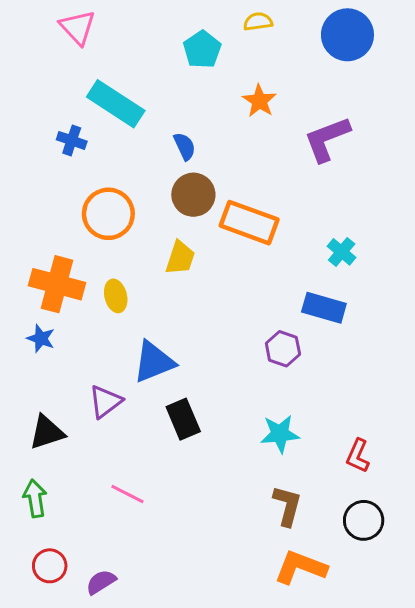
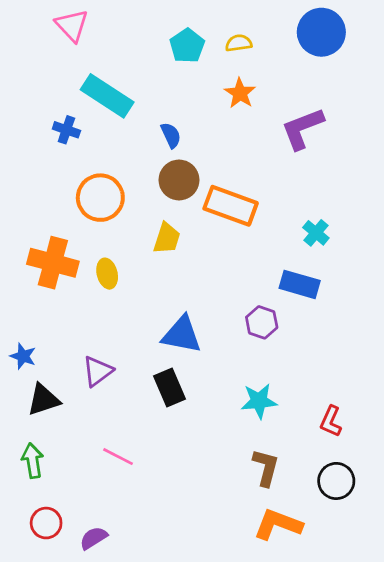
yellow semicircle: (258, 22) -> (239, 43), moved
blue star: (41, 338) -> (23, 356), moved
blue triangle: (154, 362) -> (182, 335), moved, turned 33

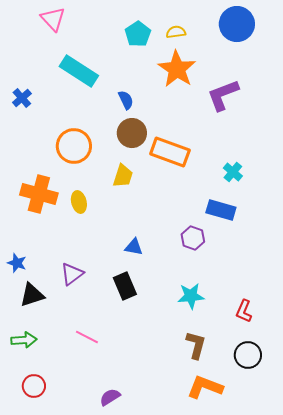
orange star: (240, 93) -> (177, 69), size x1.6
blue cross: (66, 130) -> (22, 98), moved, turned 30
blue triangle: (182, 335) -> (134, 247), size x0.6
green arrow: (33, 461) -> (24, 340), turned 95
purple semicircle: (94, 538) -> (110, 397), moved

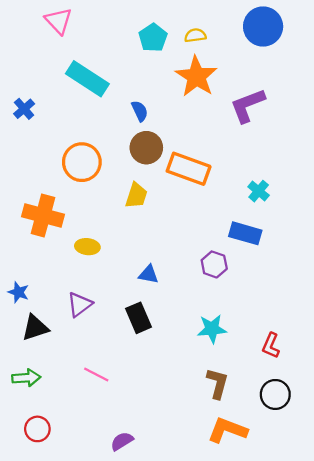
yellow ellipse: (79, 202) -> (87, 247), moved, turned -70

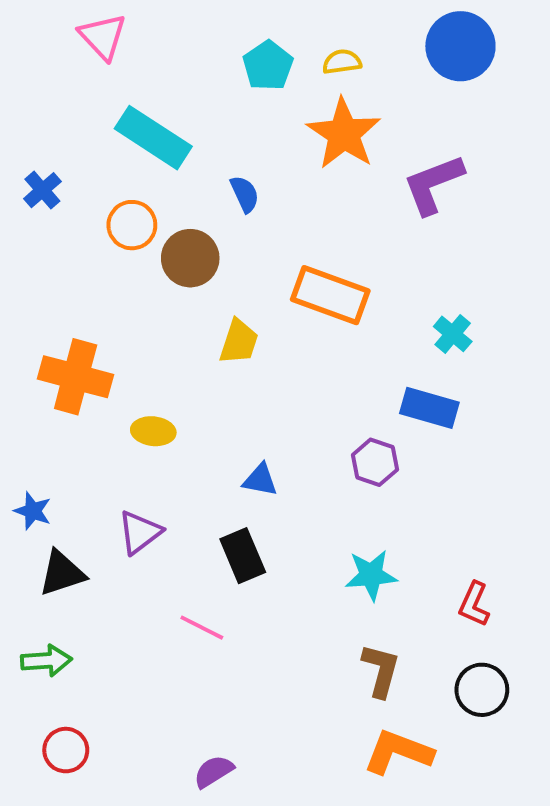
brown circle: (146, 148) -> (190, 258), moved
orange circle: (82, 162) -> (132, 225), moved, size x0.7
pink line: (96, 374) -> (202, 628), moved

